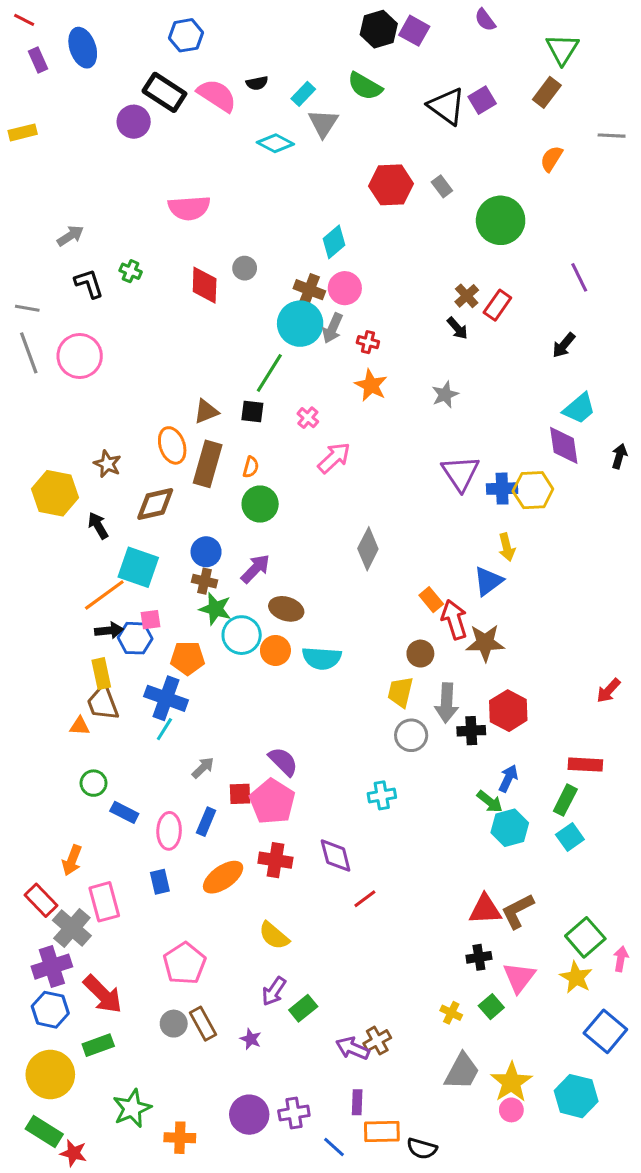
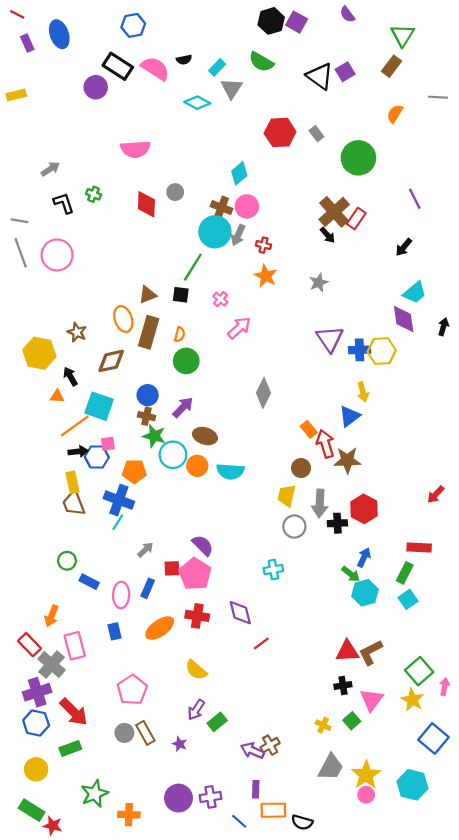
brown cross: (467, 296) -> (334, 212), size x1.8
orange triangle: (80, 726) -> (57, 396), moved
yellow circle: (50, 1074) -> (36, 769), size x0.7

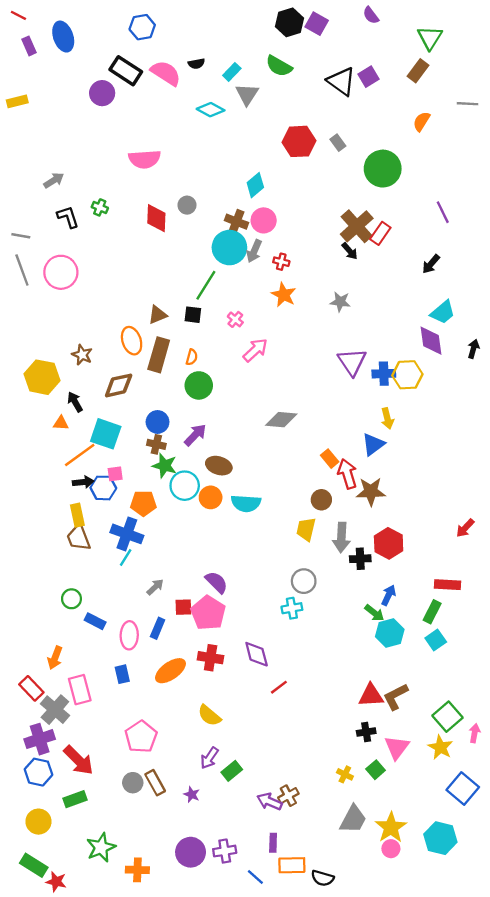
gray star: (319, 283) -> (340, 302), turned 30
gray diamond: (263, 393) -> (281, 420), turned 68
gray circle: (294, 527) -> (304, 581), moved

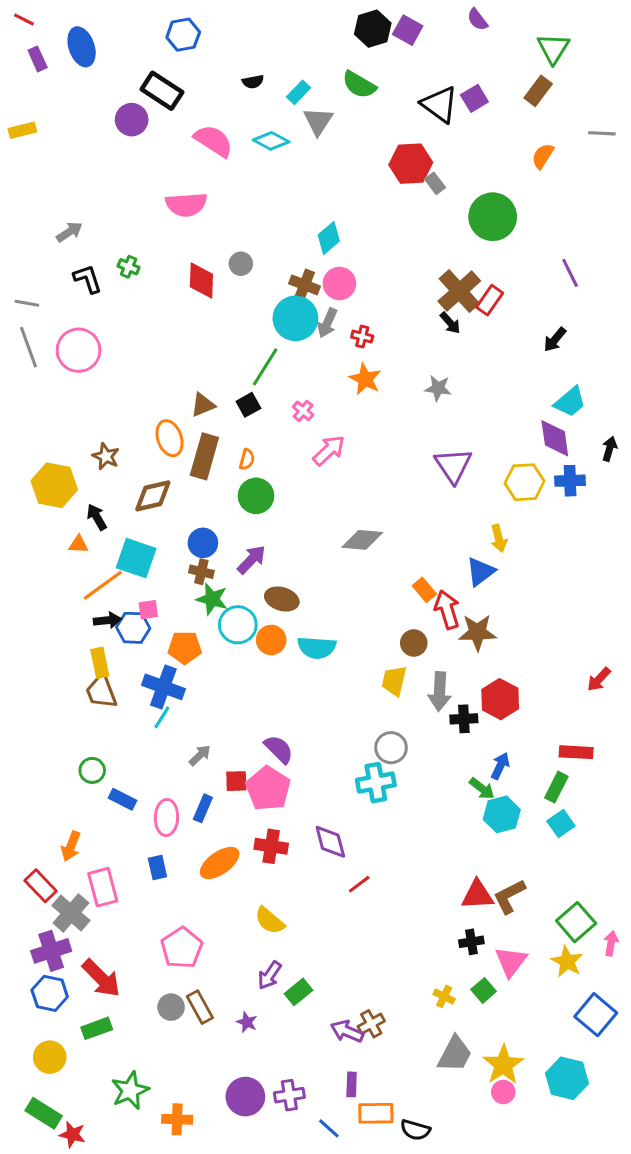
pink semicircle: (166, 73) -> (214, 141), moved
red hexagon: (299, 141) -> (411, 164), moved
black square: (193, 315) -> (248, 405), turned -36
blue cross: (384, 374) -> (570, 481), moved
cyan cross: (292, 608) -> (376, 783), size x1.4

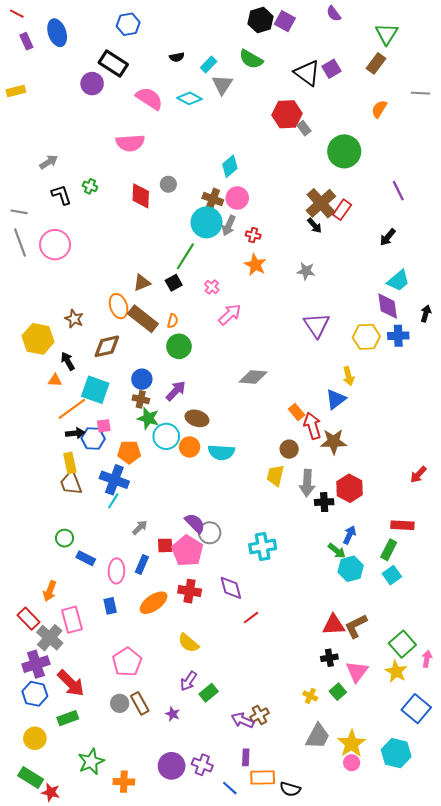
brown rectangle: (204, 456) -> (143, 319), turned -68
gray circle: (391, 748) -> (210, 533), moved
purple cross: (289, 1095) -> (202, 765), turned 30

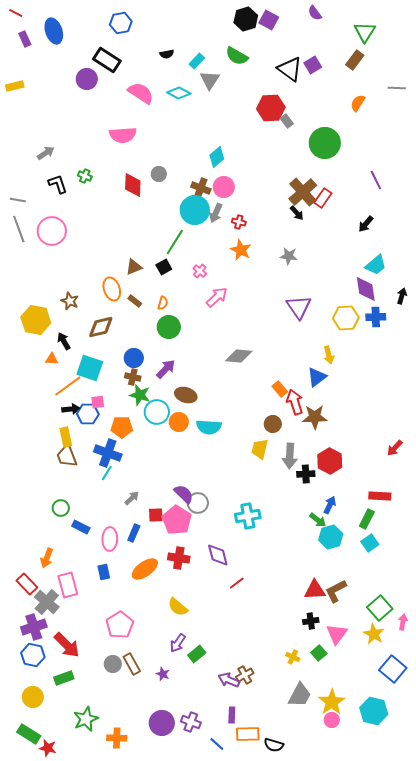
brown rectangle: (143, 319) -> (135, 301), size x0.5

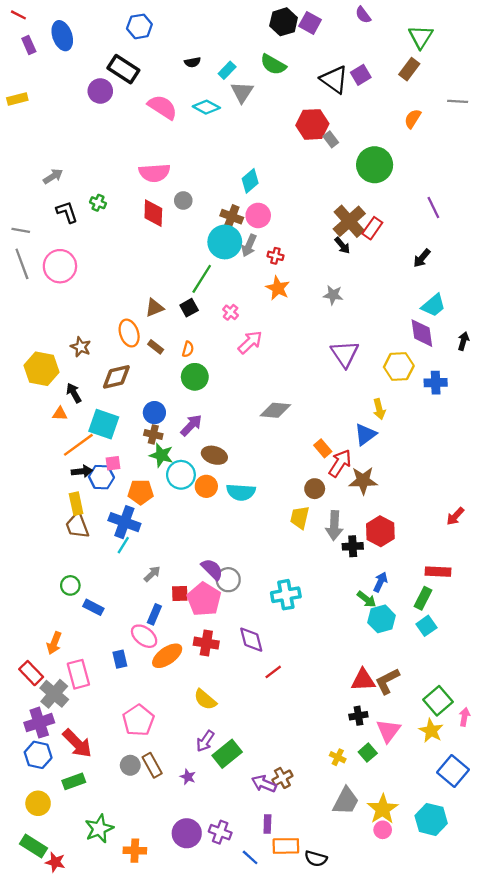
pink semicircle: (123, 135) -> (154, 173), moved
blue cross: (376, 317) -> (436, 383), moved
red arrow: (295, 402) -> (340, 463), turned 50
pink ellipse: (110, 539) -> (144, 636), moved, turned -55
green rectangle: (197, 654) -> (227, 754), size x1.4

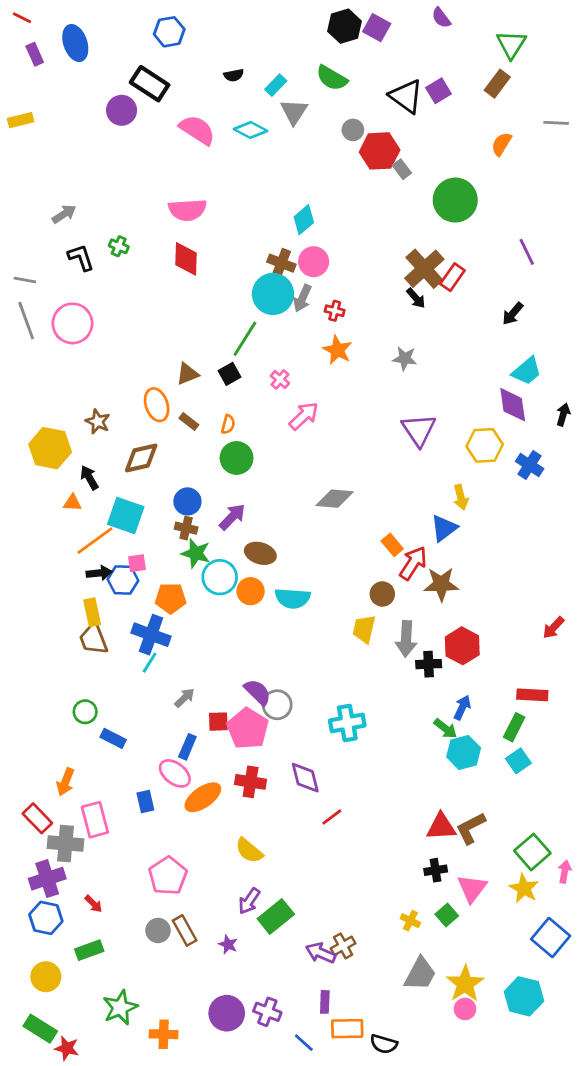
gray circle: (183, 200) -> (353, 130), moved
blue cross: (436, 383) -> (530, 465), turned 35
gray cross: (54, 694) -> (65, 844), turned -36
red arrow: (77, 743) -> (94, 904), size x0.5

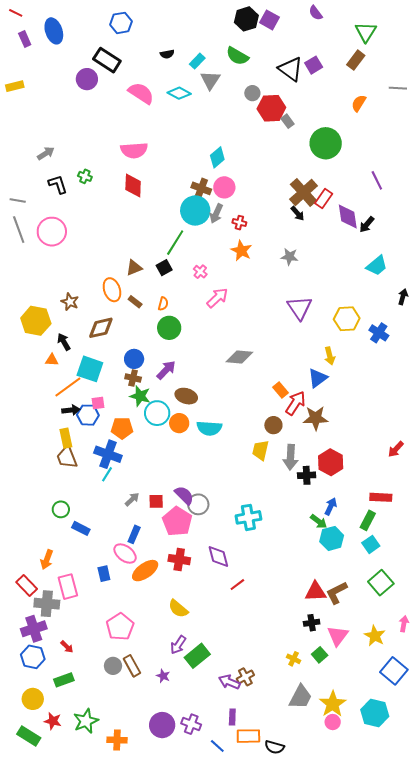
purple diamond: (513, 405) -> (348, 217), moved
red square: (218, 722) -> (156, 501), moved
green square: (532, 852) -> (381, 583), moved
red star: (67, 1048) -> (53, 721), moved

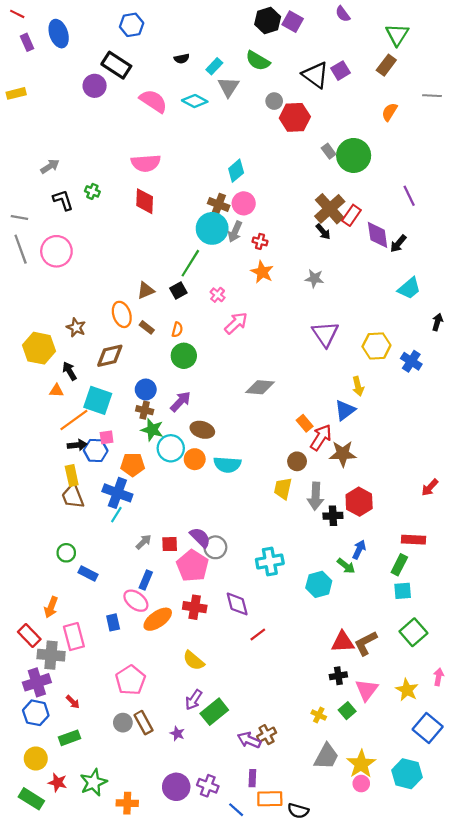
gray rectangle: (288, 121) -> (329, 151), moved
cyan hexagon: (332, 538) -> (319, 584), moved
cyan square: (371, 544) -> (403, 591), turned 30

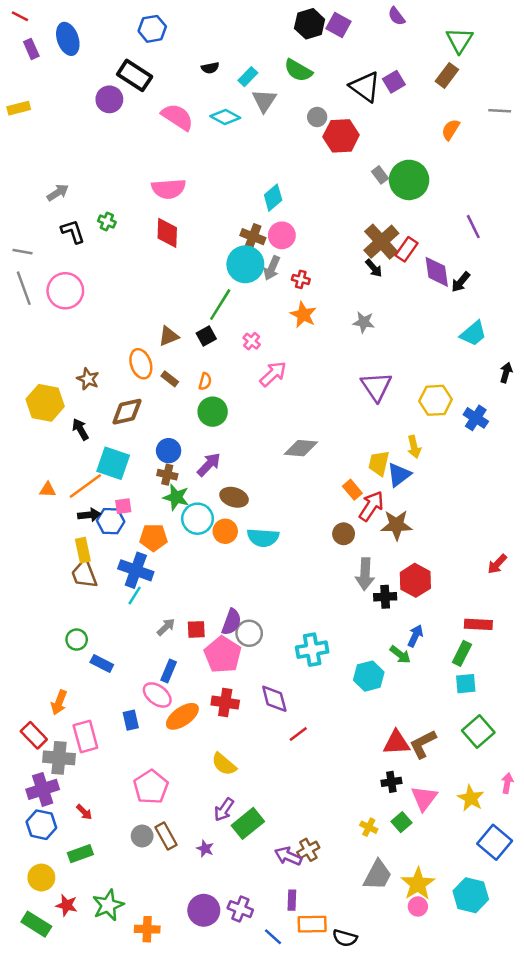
orange triangle: (56, 391) -> (48, 490), moved
yellow trapezoid: (283, 489) -> (379, 463), moved
purple semicircle: (200, 538) -> (232, 622), turned 65

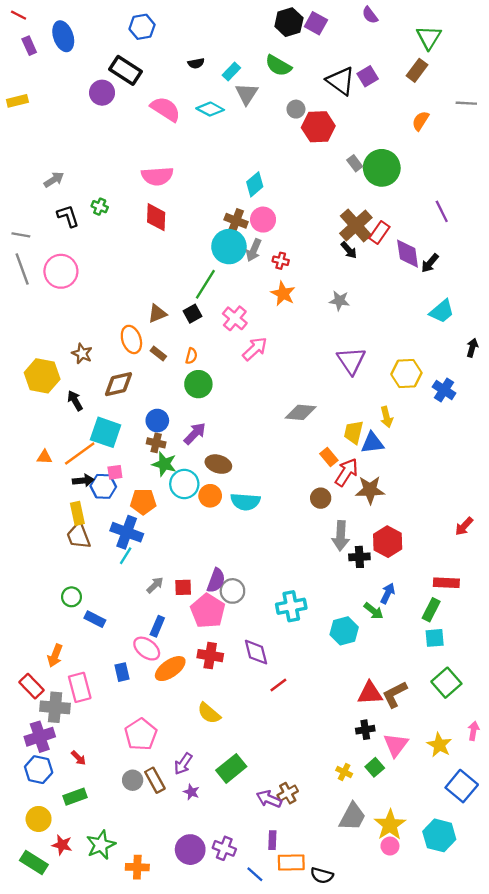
pink cross: (252, 341) -> (235, 318), size x1.5
gray diamond: (301, 448) -> (301, 412), moved
blue triangle: (399, 475) -> (372, 443), turned 30
purple arrow: (224, 810) -> (183, 764), moved

